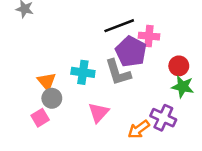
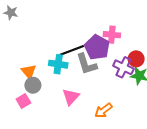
black line: (119, 26) -> (72, 50), moved
purple cross: (163, 118) -> (123, 67), moved

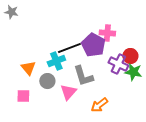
cyan cross: (58, 64) -> (56, 61), turned -30
gray L-shape: (87, 64) -> (83, 76), moved
gray circle: (33, 85) -> (47, 81), moved
pink square: (23, 101) -> (23, 96), turned 32

